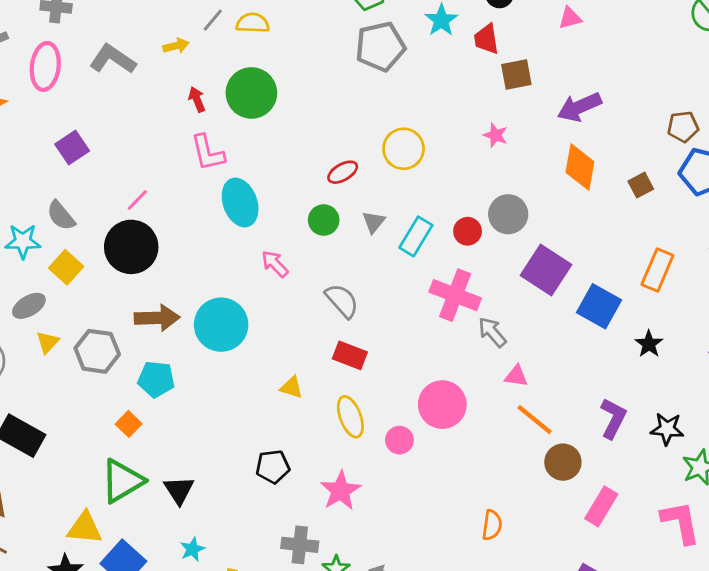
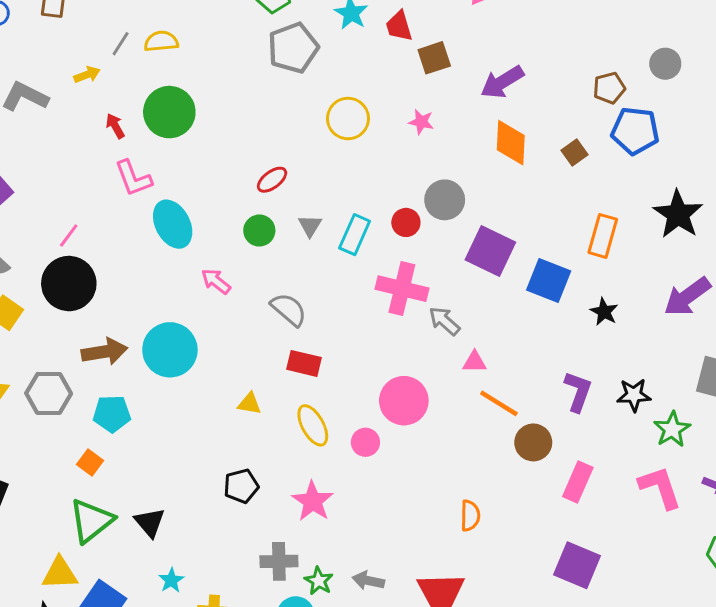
yellow circle: (404, 149) -> (348, 119), moved

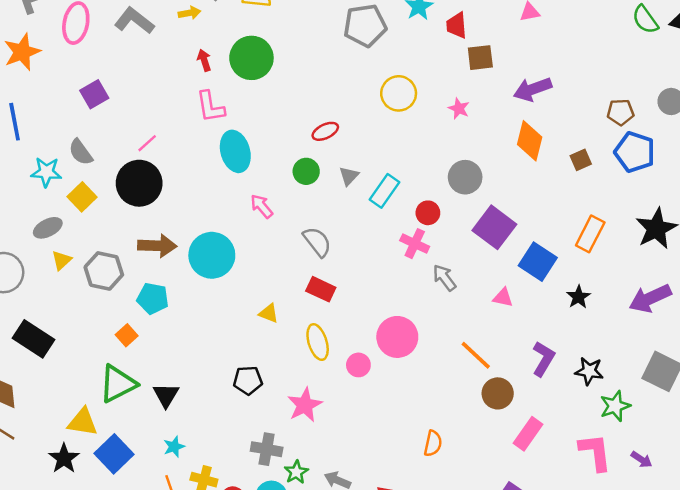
red circle: (406, 222) -> (428, 213), moved
pink cross: (402, 289) -> (415, 244), size x0.7
pink triangle: (475, 362) -> (503, 298), moved

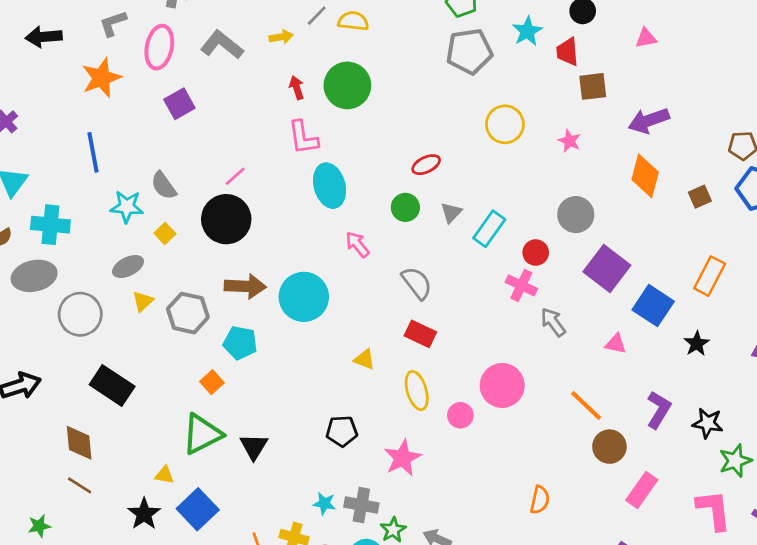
purple square: (94, 94) -> (179, 104), moved
yellow square: (82, 197) -> (165, 234), size x0.7
yellow triangle: (83, 422) -> (164, 475), size x0.6
cyan star: (174, 447) -> (324, 504), moved, turned 30

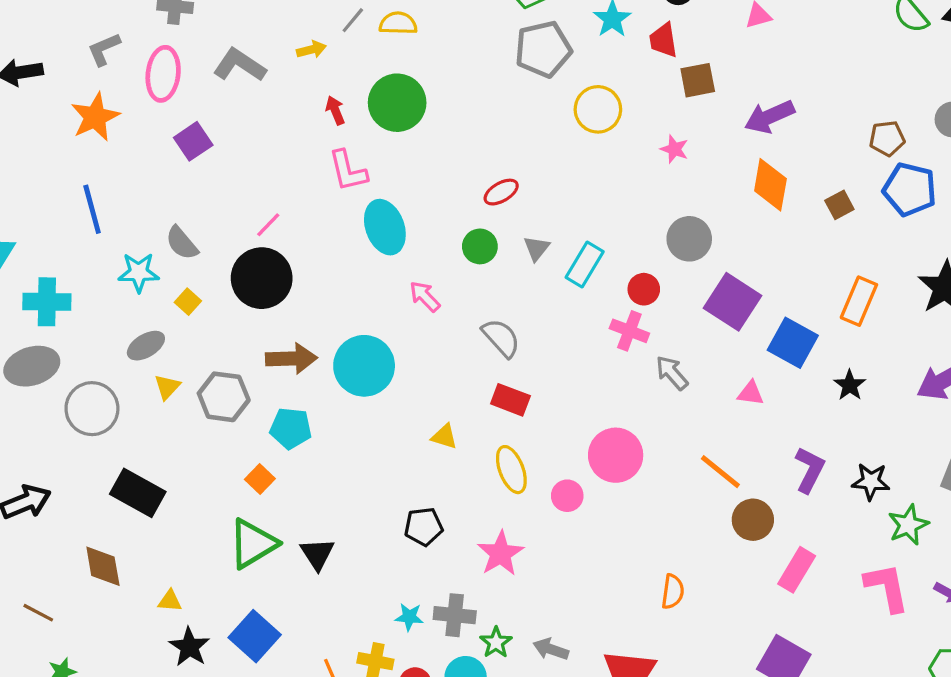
yellow circle: (505, 124) -> (598, 109), moved
yellow triangle: (164, 475) -> (170, 601), moved
brown line: (80, 485) -> (38, 613), moved

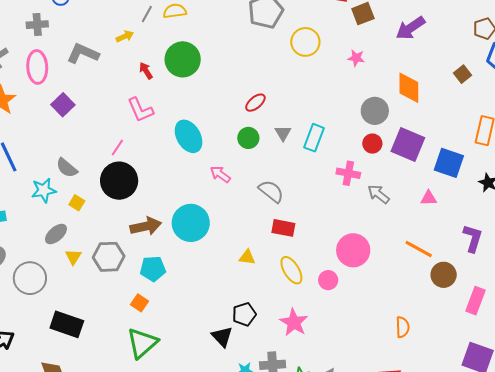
pink L-shape: (348, 171) -> (140, 110), moved
orange diamond: (770, 185) -> (409, 88), moved
red circle: (644, 289) -> (372, 144), moved
black triangle: (317, 554) -> (222, 337), moved

